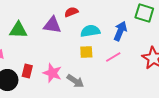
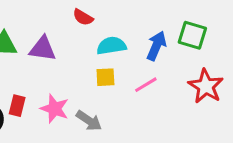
red semicircle: (71, 12) -> (83, 17), turned -128
green square: (144, 13) -> (192, 35), moved
purple triangle: (52, 25) -> (43, 49), moved

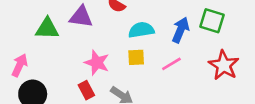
purple triangle: (43, 49) -> (81, 17), moved
red rectangle: (17, 106) -> (86, 90), moved, turned -42
pink star: (55, 109) -> (97, 63), moved

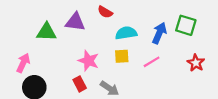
red star: (224, 65) -> (196, 63), size x0.7

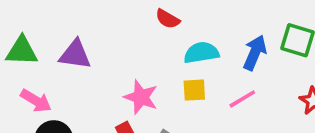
purple triangle: (75, 22) -> (75, 54), moved
green triangle: (46, 32) -> (22, 51), moved
pink arrow: (23, 63) -> (36, 101), turned 96

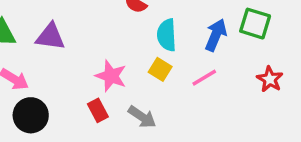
cyan semicircle: (201, 53) -> (167, 35), turned -84
yellow square: (194, 90) -> (160, 69), turned 35

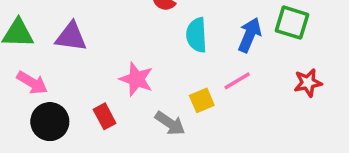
yellow square: (160, 69) -> (202, 100), moved, turned 35
red star: (270, 79) -> (308, 83), turned 30
red rectangle: (98, 110) -> (105, 116), moved

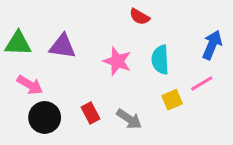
cyan semicircle: (197, 35) -> (160, 60), moved
pink star: (136, 79) -> (117, 61), moved
gray arrow: (170, 123) -> (129, 119), moved

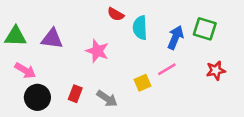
cyan semicircle: (160, 60) -> (140, 28), moved
red rectangle: (91, 113) -> (75, 94), turned 49

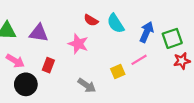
red semicircle: (116, 14) -> (91, 20), moved
cyan semicircle: (140, 28) -> (116, 23), turned -30
green square: (205, 29) -> (172, 38), moved, turned -36
red rectangle: (75, 94) -> (48, 65), moved

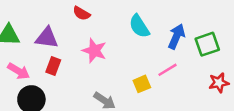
red semicircle: (91, 20) -> (81, 13), moved
red star: (182, 61) -> (219, 83), moved
red rectangle: (48, 65) -> (53, 66), moved

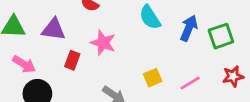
red rectangle: (53, 66) -> (72, 60), moved
pink line: (167, 70) -> (190, 83), moved

